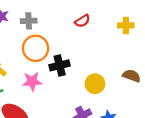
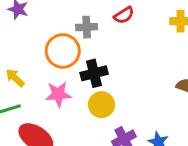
gray cross: (29, 21) -> (87, 27), moved
yellow circle: (95, 84) -> (102, 105), moved

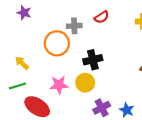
black cross: (94, 73) -> (93, 60), moved
pink star: (58, 94) -> (59, 85), moved

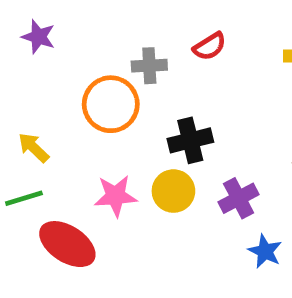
purple cross: (102, 108) -> (239, 198), moved

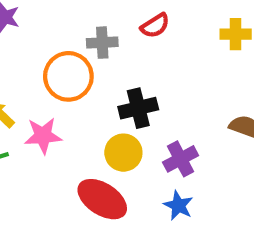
pink star: (116, 196) -> (43, 136), moved
red ellipse: (67, 244) -> (102, 199), moved
blue star: (265, 251) -> (178, 205), moved

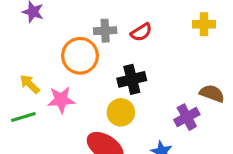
red semicircle: (155, 26) -> (141, 32), moved
purple cross: (181, 159) -> (187, 117), moved

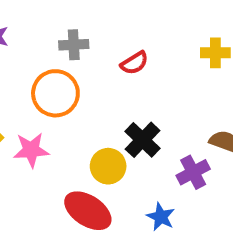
gray cross: (105, 31) -> (74, 45), moved
black cross: (132, 79) -> (143, 140), moved, turned -32

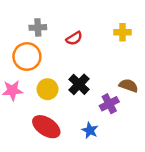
yellow circle: (108, 166) -> (48, 89), moved

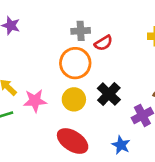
gray cross: (38, 27) -> (81, 31), moved
orange circle: (27, 57) -> (75, 63), moved

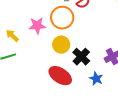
black cross: (109, 94) -> (81, 57), moved
pink star: (35, 101) -> (37, 26), moved

